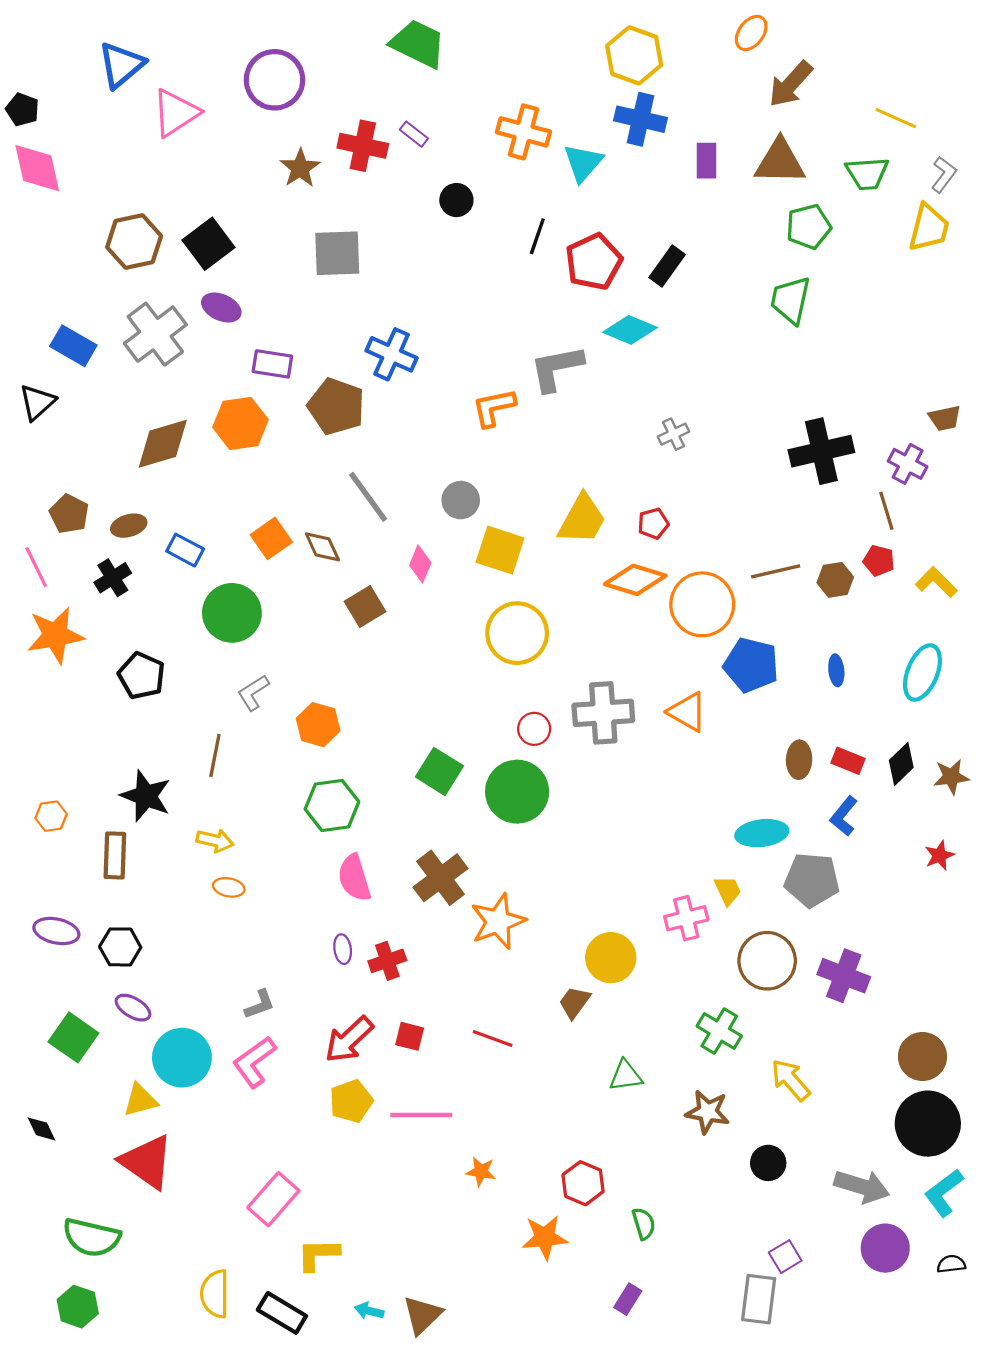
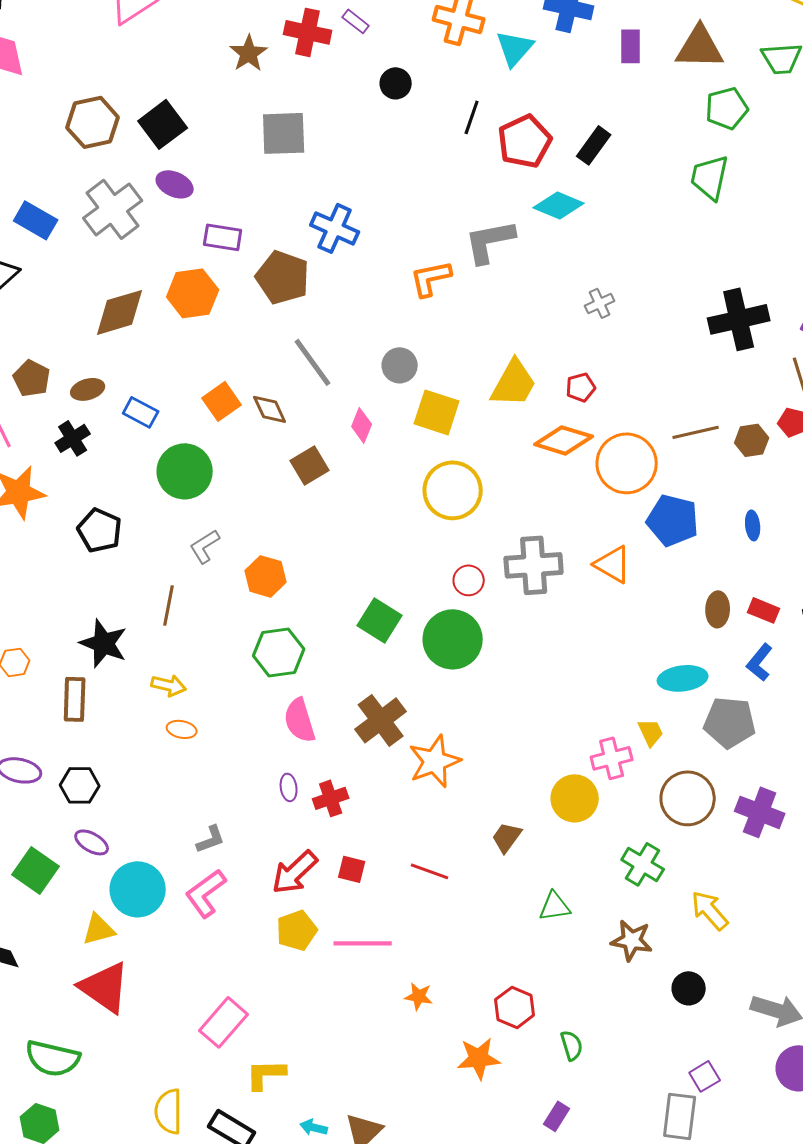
yellow circle: (611, 958) -> (575, 798), moved

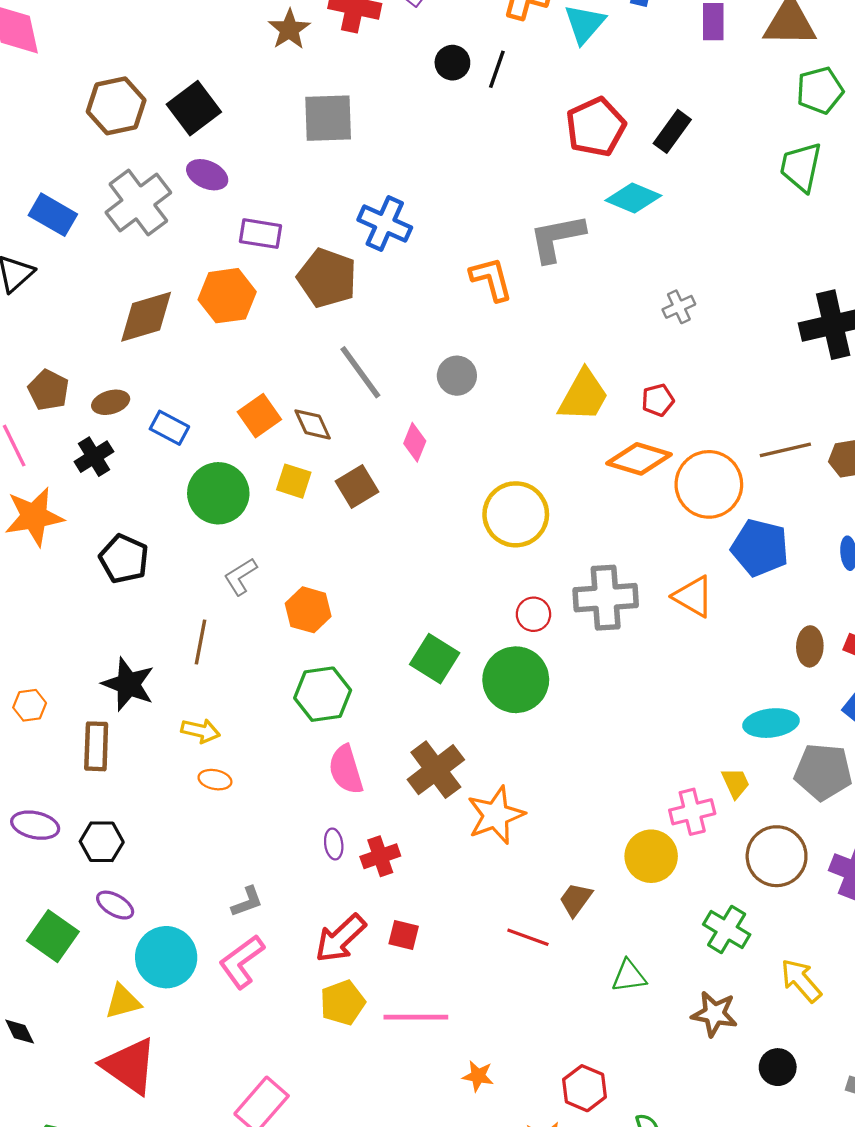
black line: (472, 117) -> (497, 69), moved
orange L-shape: (431, 278) -> (491, 279), turned 87
yellow square: (437, 412) -> (294, 481), moved, size x0.7
red line: (430, 871) -> (528, 937), moved

